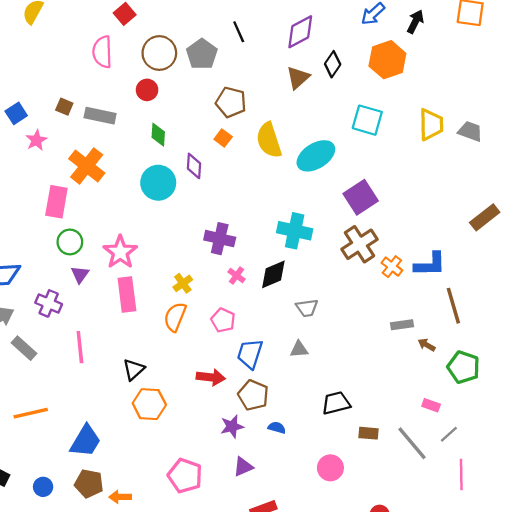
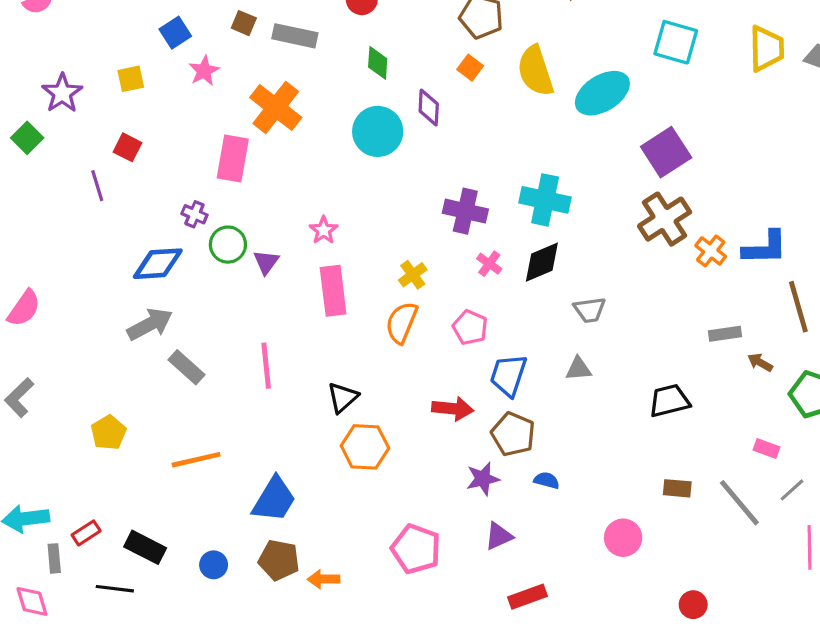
cyan cross: (295, 231) -> (545, 200), moved
green circle: (70, 242) -> (228, 245), moved
pink star: (120, 252) -> (324, 230), size x0.6
purple cross: (49, 303) -> (194, 214), moved, size x0.7
black trapezoid: (336, 403) -> (669, 401), moved

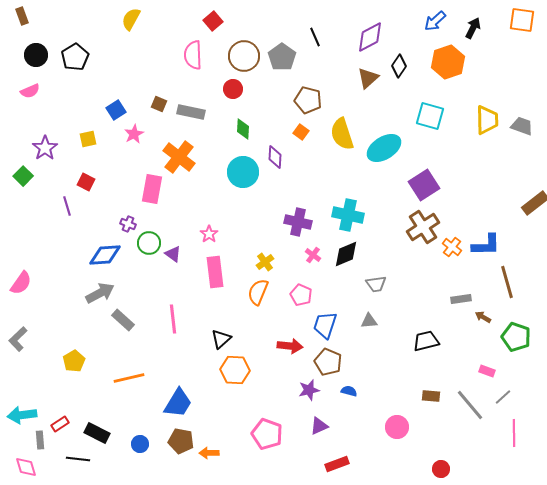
purple triangle: (266, 262) -> (173, 254), turned -30

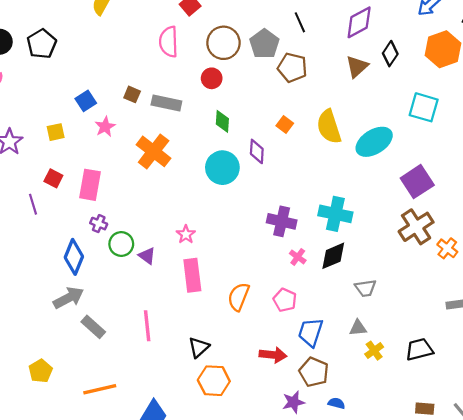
brown pentagon: (308, 100) -> (292, 68), moved
pink rectangle: (152, 189) -> (90, 185), moved
blue diamond: (105, 255) -> (74, 257), turned -64
yellow cross: (265, 262) -> (374, 351), moved

